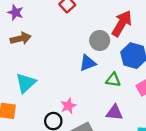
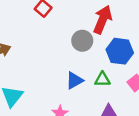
blue triangle: (88, 63) -> (74, 80), moved

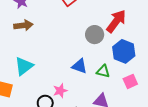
blue triangle: (74, 80) -> (79, 66), turned 35

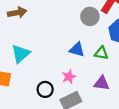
pink star: (60, 91) -> (69, 77), moved

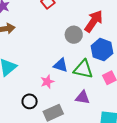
green triangle: (101, 53) -> (83, 69), size x1.5
pink star: (69, 77) -> (47, 82), moved

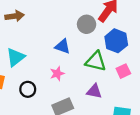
blue triangle: (61, 65) -> (63, 46), moved
black circle: (30, 101) -> (28, 89), moved

